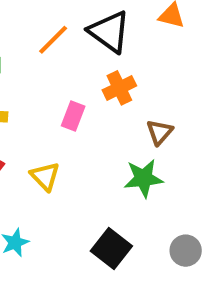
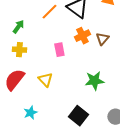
pink rectangle: (73, 116) -> (59, 50), turned -32
brown triangle: (160, 132) -> (102, 39), moved

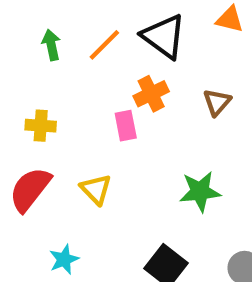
green arrow: (18, 27) -> (51, 45), moved, turned -48
orange cross: (82, 36) -> (151, 94), moved

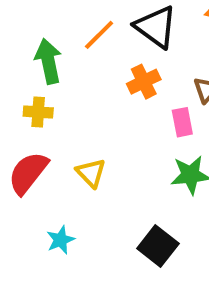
green arrow: (51, 45) -> (48, 61), moved, size x1.5
pink rectangle: (126, 126) -> (182, 122), moved

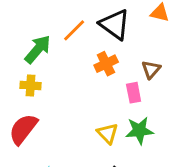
green arrow: (48, 61) -> (38, 49), turned 52
yellow triangle: (91, 173) -> (107, 133), moved

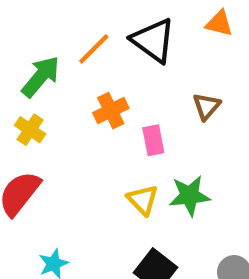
orange cross: (106, 64) -> (111, 111), moved
yellow cross: (30, 85) -> (30, 130), turned 30
pink rectangle: (134, 93) -> (153, 140), moved

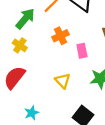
yellow triangle: (143, 200) -> (63, 81), moved

